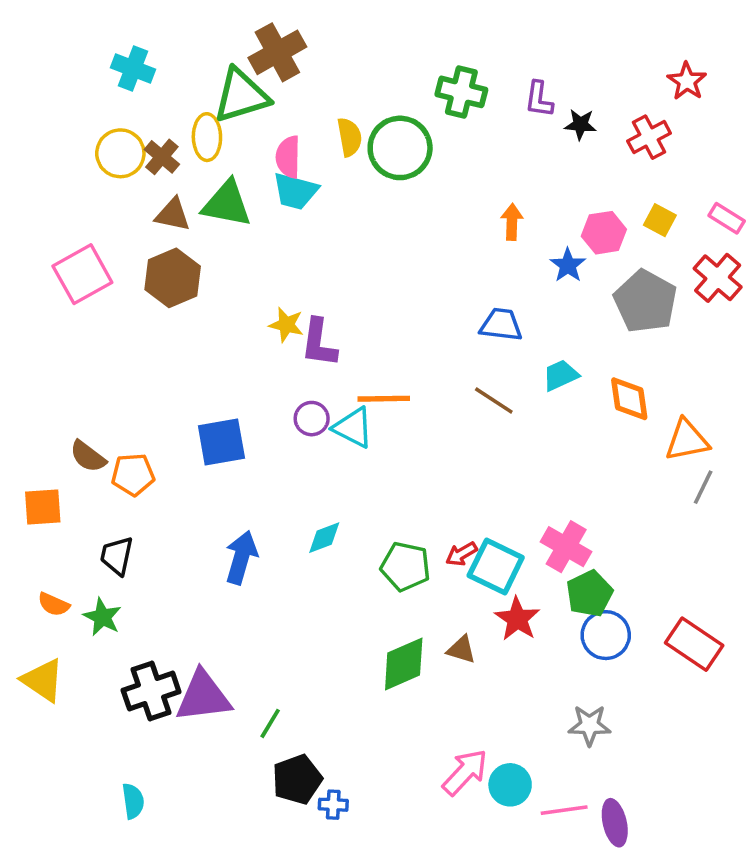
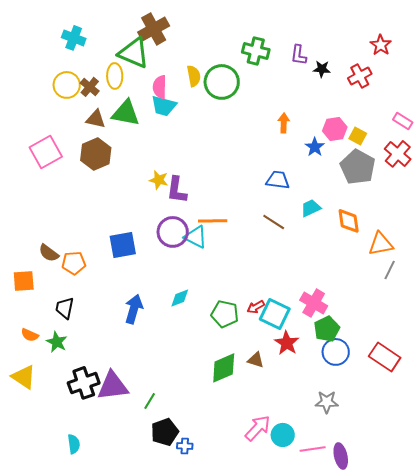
green triangle: (241, 96) -> (134, 53), turned 40
yellow square: (660, 220) -> (358, 136), moved
purple circle: (312, 419) -> (173, 232), size x1.6

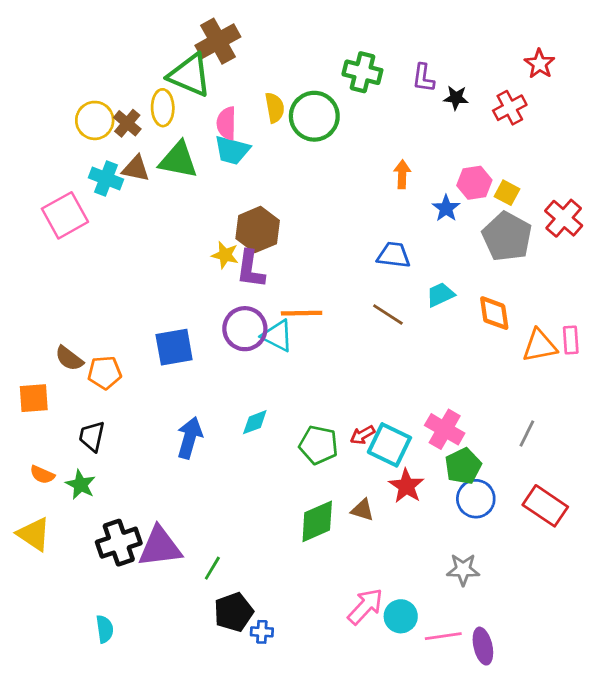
cyan cross: (74, 38) -> (106, 179), moved
pink rectangle: (403, 121) -> (571, 340), moved, turned 54
brown hexagon: (96, 154) -> (258, 230), moved
gray line: (390, 270) -> (527, 434), moved

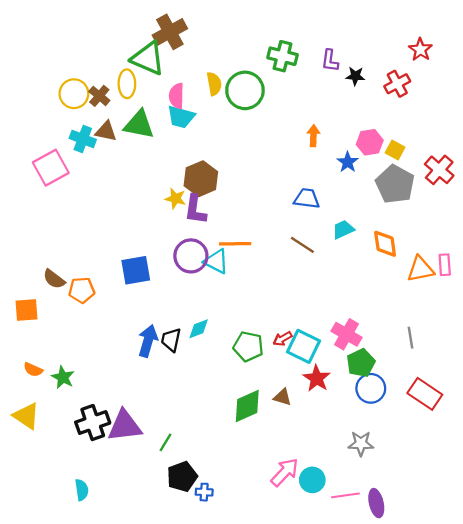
gray line: (527, 434) -> (410, 338), turned -35
black trapezoid: (92, 436) -> (171, 340), moved

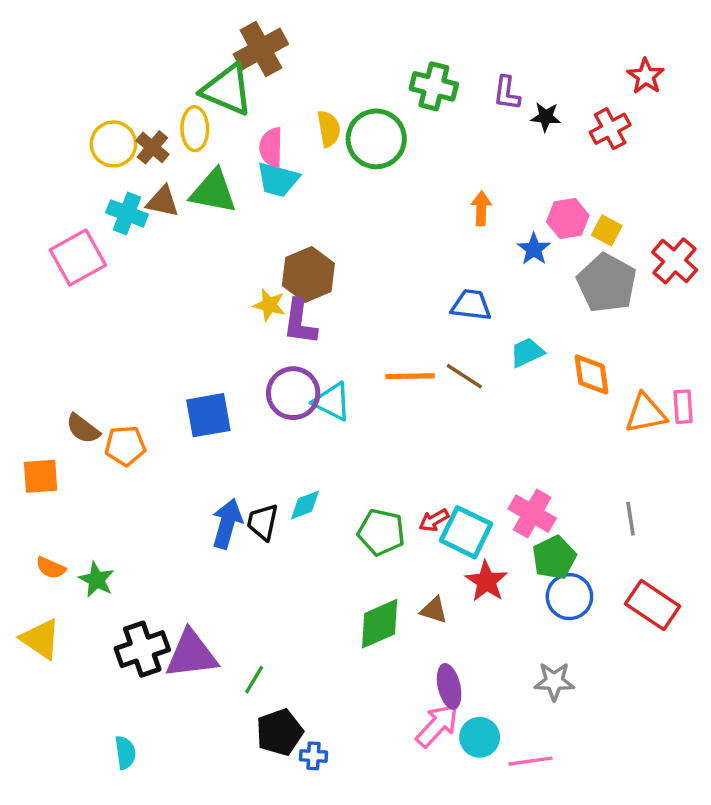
orange line: (235, 244) -> (410, 376), moved
purple ellipse: (376, 503) -> (449, 686), moved

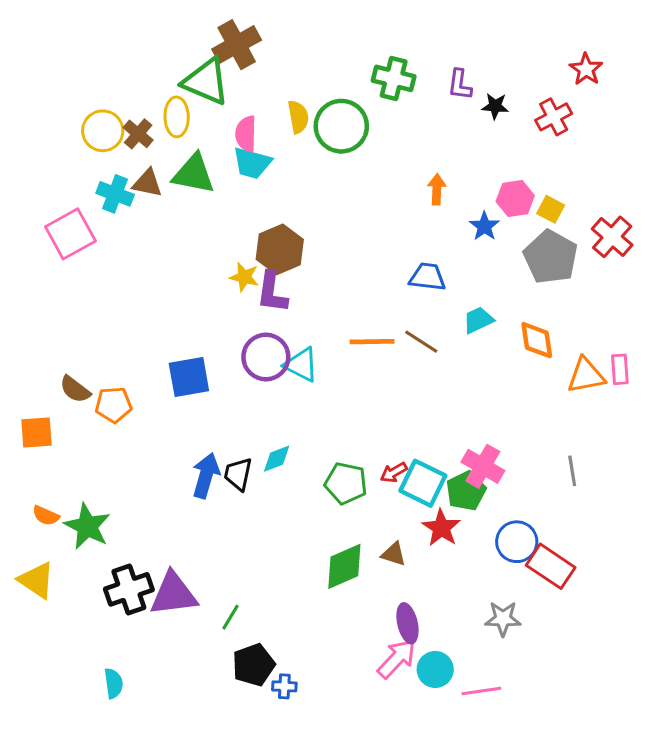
green pentagon: (554, 558) -> (466, 491), moved
green star: (96, 580) -> (87, 526), size x1.4
red rectangle: (653, 605) -> (551, 566), moved

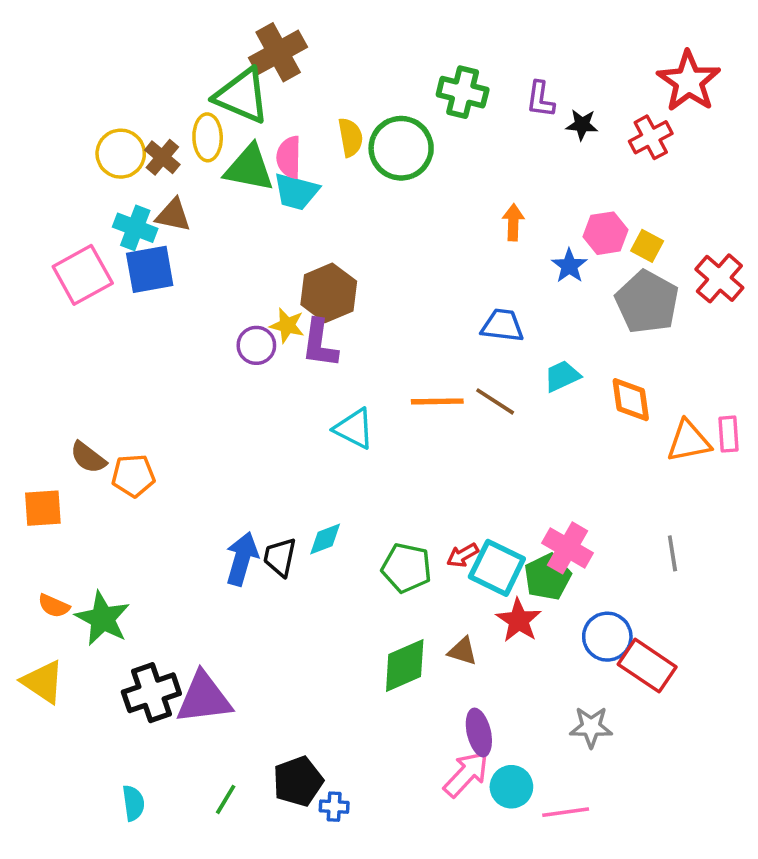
red star: (586, 69) -> (689, 81), size x1.6
green triangle: (194, 174) -> (249, 168), moved
purple circle: (266, 357) -> (256, 345), moved, size x0.7
blue square: (189, 377) -> (150, 269), moved
green line: (230, 617) -> (226, 799), moved

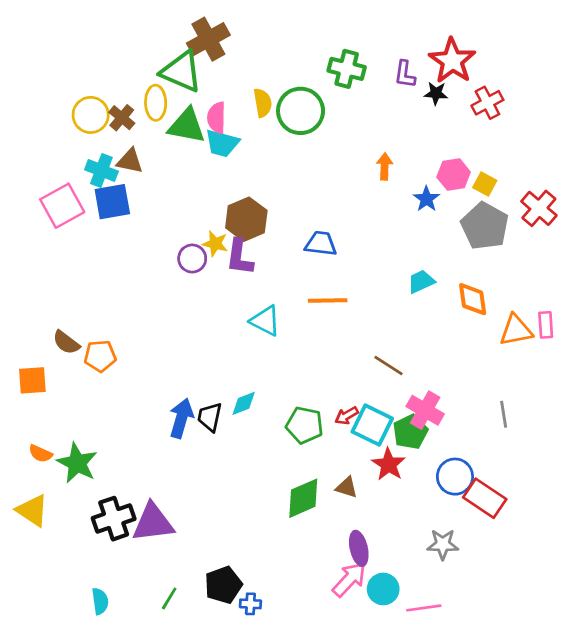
red star: (689, 81) -> (452, 61), moved
blue trapezoid: (502, 325) -> (321, 244), moved
brown line: (495, 401) -> (389, 366), moved

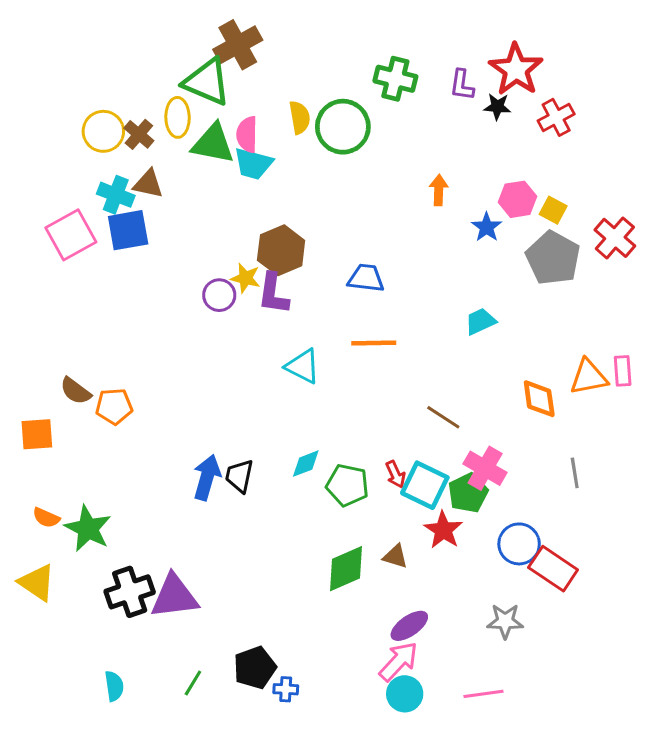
orange diamond: (473, 299) -> (539, 399), moved
cyan diamond: (244, 403) -> (306, 464), moved
red arrow: (347, 416) -> (395, 474), turned -85
purple ellipse: (359, 548) -> (409, 626), turned 68
cyan circle: (383, 589) -> (405, 694), moved

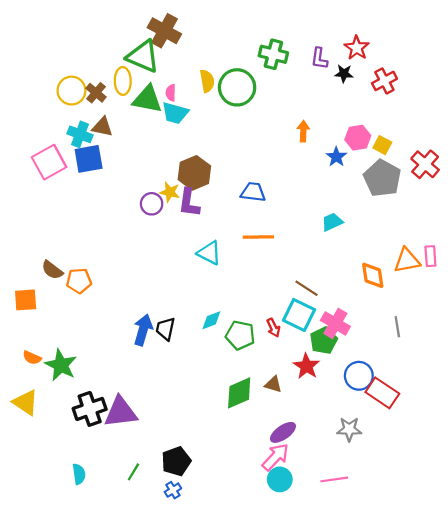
brown cross: (238, 45) -> (164, 31), turned -32
red star: (516, 69) -> (357, 48), size x0.7
pink semicircle: (247, 134) -> (171, 93), size x0.7
cyan square: (425, 485) -> (299, 315), moved
blue cross: (286, 689) -> (173, 490), moved, turned -35

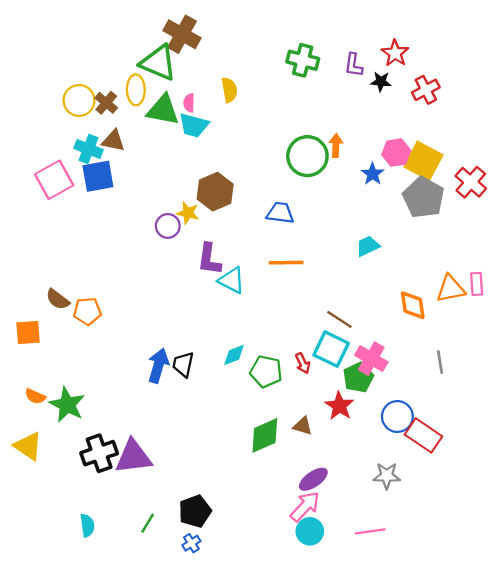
green circle: (237, 87) -> (307, 156), moved
yellow square: (382, 145) -> (423, 161), size x1.8
purple L-shape: (189, 203) -> (209, 259), moved

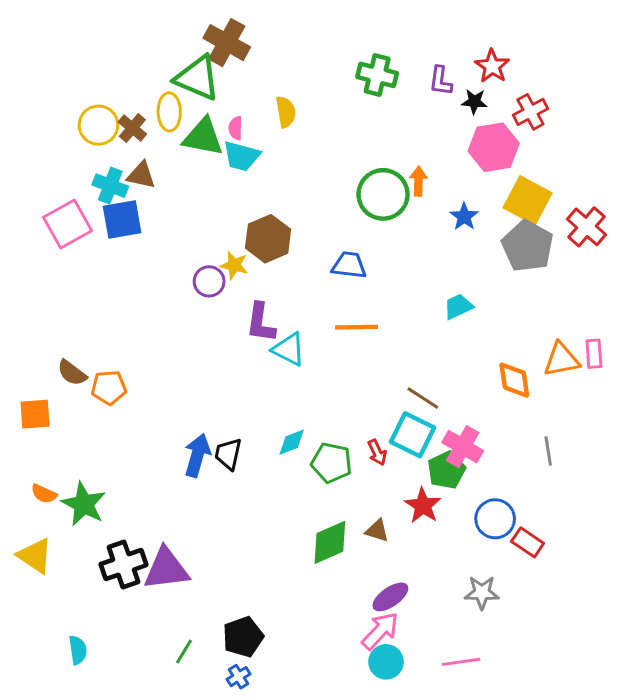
pink hexagon: (396, 153) -> (494, 147), moved, size x1.4
red rectangle: (423, 435) -> (528, 542), size x0.7
cyan semicircle: (87, 525) -> (78, 650), moved

